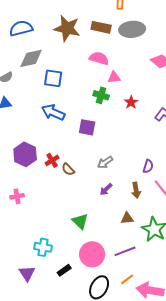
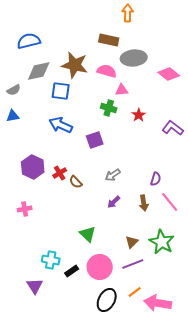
brown star: (67, 28) -> (75, 65), moved
gray ellipse: (132, 29) -> (134, 58), moved
purple square: (87, 127) -> (95, 140), turned -30
brown triangle: (127, 218) -> (132, 242), moved, turned -40
black rectangle: (64, 270) -> (72, 271), moved

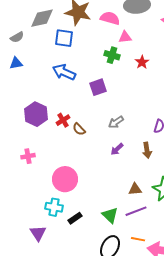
green triangle: (88, 234) -> (110, 215), moved
brown triangle: (132, 242) -> (135, 189), turned 40
pink circle: (100, 267) -> (65, 179), moved
orange line: (135, 292) -> (138, 239), turned 48

